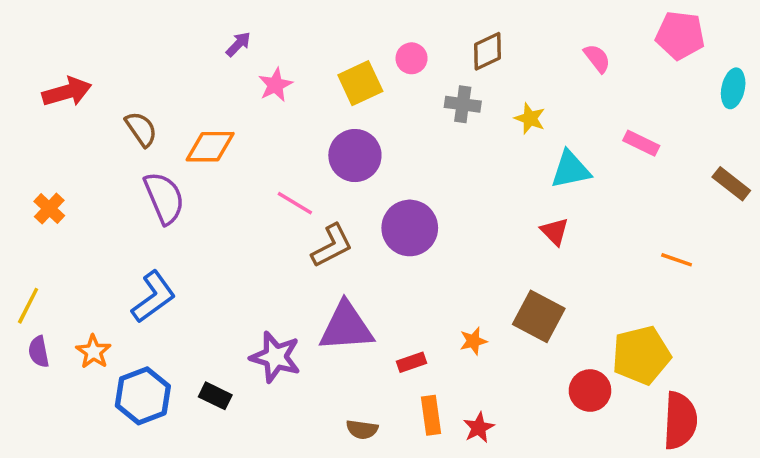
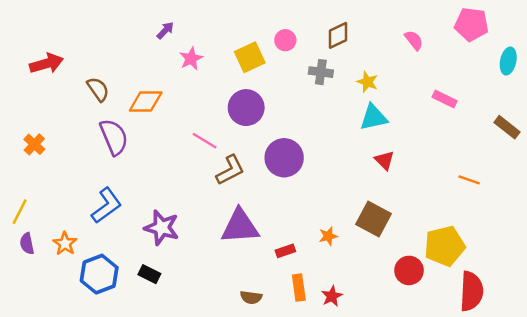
cyan triangle: (571, 170) -> (374, 117), moved
purple star: (275, 357) -> (162, 228), moved

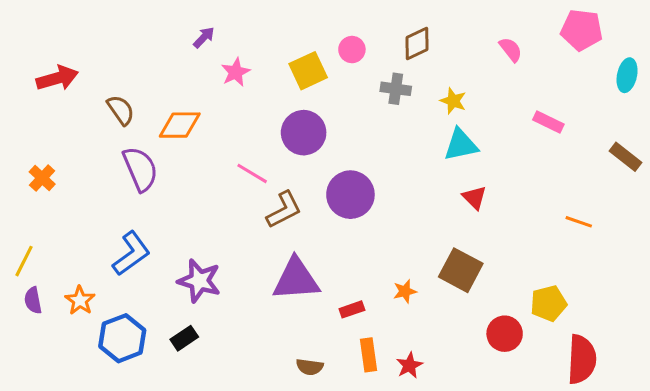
yellow pentagon: (445, 246) -> (548, 303), size x0.7
black rectangle: (149, 274) -> (184, 338), turned -60

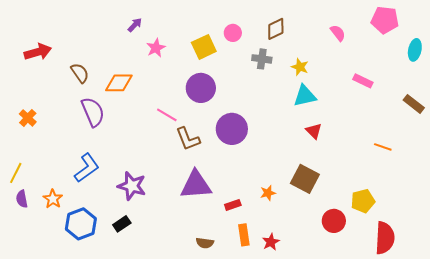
brown L-shape: (284, 210) -> (188, 139), turned 96

